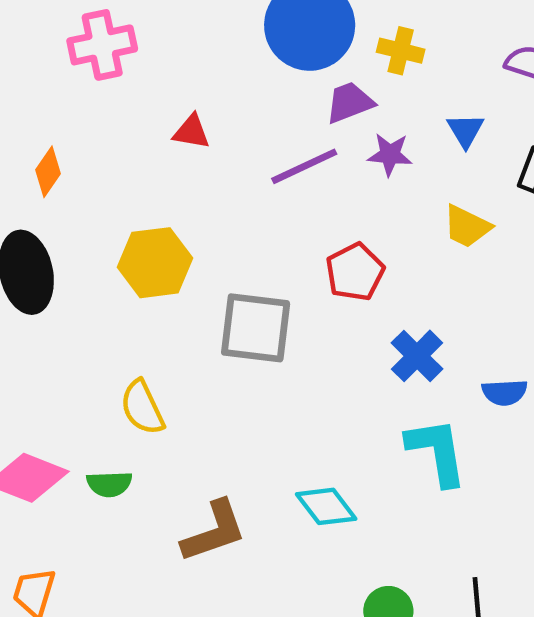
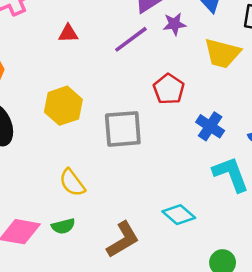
yellow trapezoid: (467, 226) -> (222, 53), size x1.4

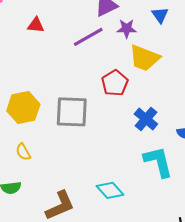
yellow trapezoid: (222, 53) -> (144, 58), moved
yellow hexagon: (63, 106) -> (23, 108), moved
yellow semicircle: (72, 183) -> (23, 152), size x0.7

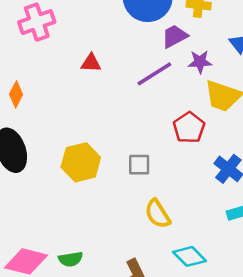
gray square: (72, 112) -> (139, 165), size x0.6
yellow semicircle: (23, 152) -> (158, 214), moved, size x1.4

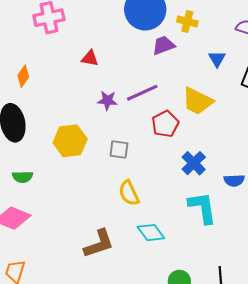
purple star: (200, 62) -> (107, 101), moved
purple line: (154, 74) -> (142, 93), moved
green semicircle: (71, 259) -> (23, 177), moved

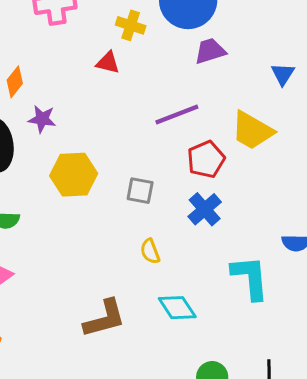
yellow cross: (187, 21) -> (131, 25), moved
purple star: (107, 101) -> (42, 119), moved
blue cross: (194, 163) -> (205, 209), moved
yellow semicircle: (129, 193) -> (150, 251), size x0.7

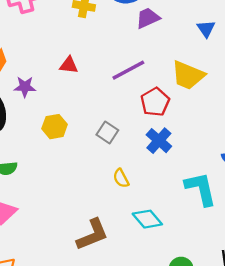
red triangle: (108, 63) -> (69, 65), moved
yellow hexagon: (74, 175) -> (55, 127), size x0.7
gray square: (140, 191) -> (107, 132), turned 30

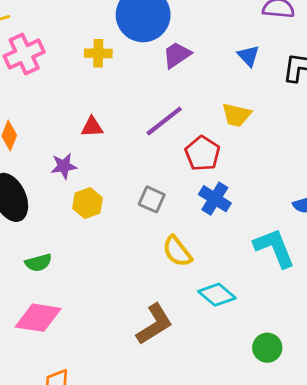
yellow trapezoid: (188, 75) -> (236, 115), size x0.7
purple star: (25, 87) -> (64, 166), moved
yellow semicircle: (121, 178) -> (177, 251), size x1.4

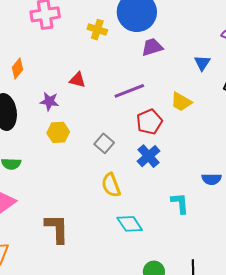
cyan L-shape: (274, 248) -> (180, 203), size x0.7
brown L-shape: (154, 324) -> (57, 229), moved, turned -76

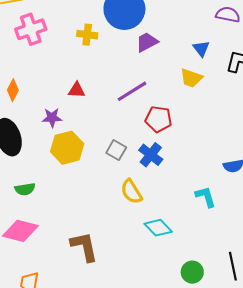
yellow trapezoid: (181, 102) -> (191, 78), moved
red pentagon: (149, 122) -> (158, 119), turned -30
yellow hexagon: (58, 132) -> (67, 148), size x1.4
blue cross: (149, 156) -> (151, 155), moved

